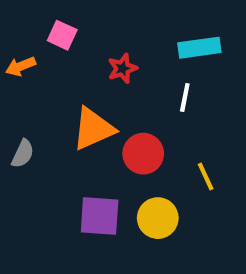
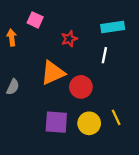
orange arrow: (21, 66) -> (12, 38), turned 105
yellow line: (206, 176) -> (116, 117), moved

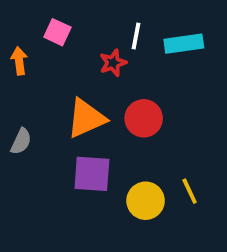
white line: (104, 55) -> (136, 36), moved
red circle: (81, 87) -> (144, 118), moved
purple square: (56, 122) -> (92, 174), moved

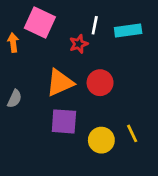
pink square: (57, 32) -> (40, 23), size x1.6

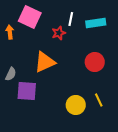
red circle: (100, 83) -> (95, 62), moved
purple square: (64, 121) -> (27, 91), moved

